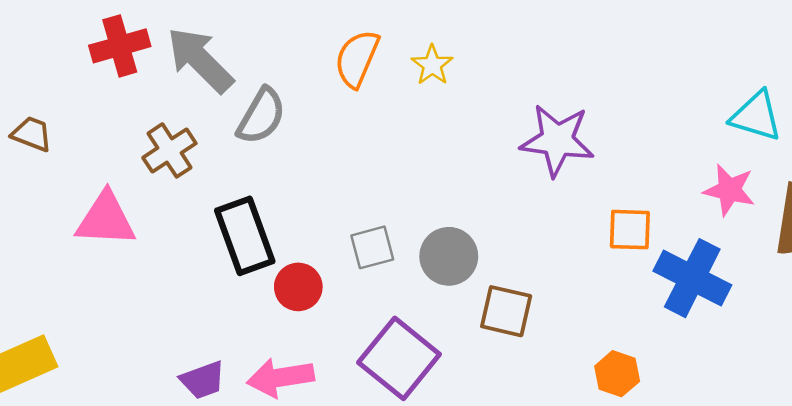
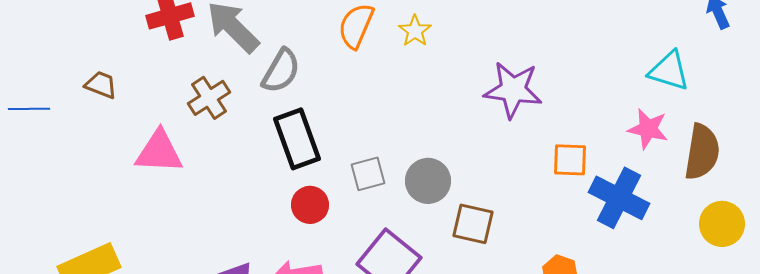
black rectangle: (245, 236) -> (297, 139), moved

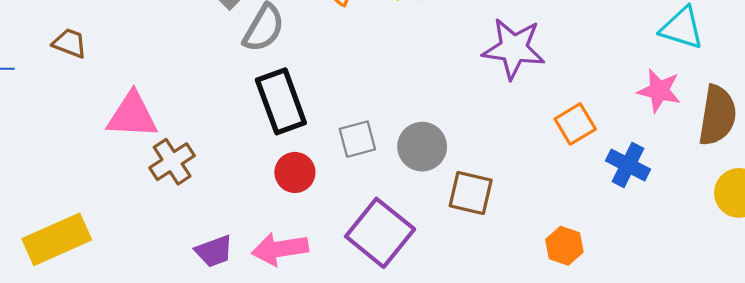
brown cross: (209, 98) -> (172, 162), moved
orange square: (570, 160) -> (575, 124), turned -33
blue cross: (619, 198) -> (628, 165), size x0.7

